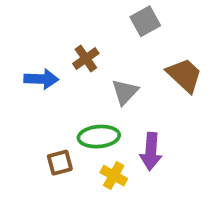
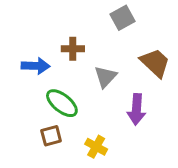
brown cross: (86, 58) -> (73, 49), turned 35
green ellipse: (99, 137) -> (62, 103), moved, turned 44
purple arrow: (151, 151) -> (137, 109), moved

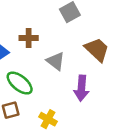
gray triangle: (105, 77) -> (56, 61), turned -36

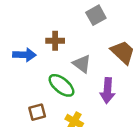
green ellipse: (20, 83) -> (61, 85), moved

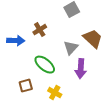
brown cross: (55, 41) -> (40, 30), turned -32
gray triangle: (82, 64) -> (71, 48), moved, turned 35

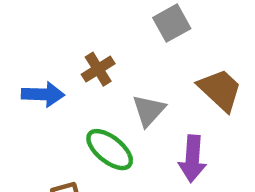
gray triangle: (71, 48) -> (149, 110), moved

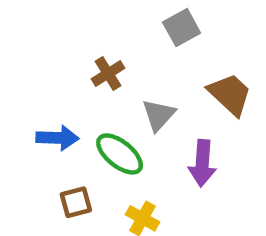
blue arrow: (43, 94) -> (57, 138), moved

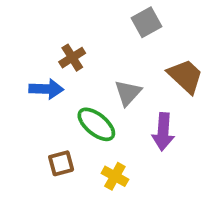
brown cross: (108, 74) -> (72, 58), moved
blue arrow: (57, 138) -> (46, 89), moved

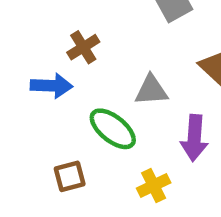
gray triangle: (128, 93) -> (151, 90), turned 44
yellow cross: (115, 176) -> (154, 185), moved, turned 35

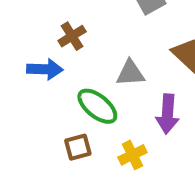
brown square: (70, 176) -> (78, 147), moved

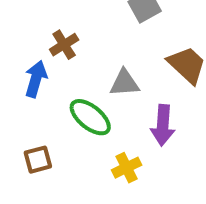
blue arrow: (45, 69) -> (36, 79), turned -76
brown square: (78, 147) -> (38, 160), moved

